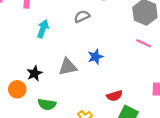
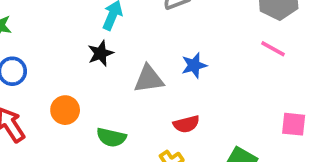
black star: (35, 73) -> (101, 53), moved
red semicircle: (115, 96) -> (186, 124), moved

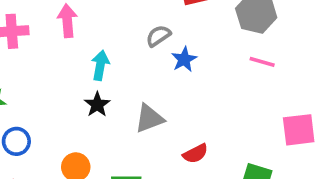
blue star: (194, 65) -> (184, 59), moved
pink square: (294, 124) -> (299, 130), size x1.4

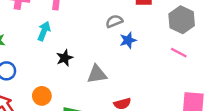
cyan arrow: (100, 65) -> (44, 31), moved

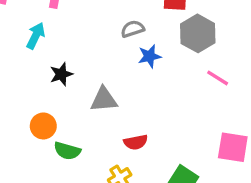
gray hexagon: (182, 20) -> (198, 33), moved
orange circle: (42, 96) -> (43, 126), moved

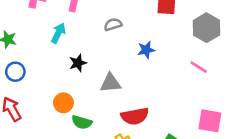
gray semicircle: (133, 29) -> (113, 25), moved
gray hexagon: (198, 33) -> (206, 28), moved
red semicircle: (136, 142) -> (135, 116), size x1.5

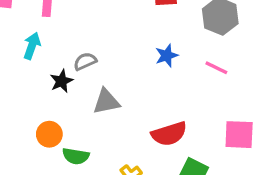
gray semicircle: (113, 25) -> (85, 61), moved
blue star: (146, 50) -> (167, 56), moved
red semicircle: (135, 116) -> (169, 134), moved

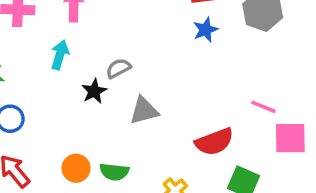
blue star: (167, 56) -> (205, 30), moved
pink line: (216, 68) -> (263, 107), moved
orange circle: (49, 134) -> (76, 168), moved

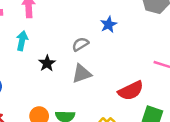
blue star: (205, 30) -> (109, 25), moved
gray semicircle: (118, 68) -> (80, 44), moved

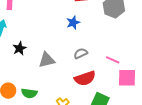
gray semicircle: (80, 44) -> (81, 53), moved

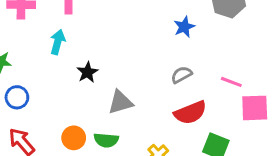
blue star: (73, 23) -> (184, 27), moved
gray triangle: (47, 60) -> (120, 102), moved

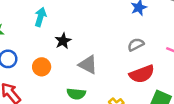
gray triangle: (120, 102) -> (88, 65), turned 42
orange circle: (74, 138) -> (42, 67), moved

